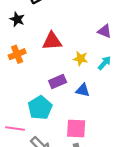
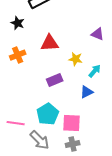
cyan arrow: (104, 63) -> (95, 71), moved
blue triangle: (83, 90) -> (87, 92), moved, turned -40
cyan pentagon: (40, 108) -> (48, 114), moved

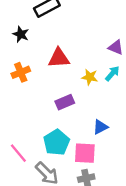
cyan arrow: (95, 71) -> (112, 73), moved
blue triangle: (87, 92) -> (100, 127), moved
pink line: (16, 123) -> (18, 153), turned 42

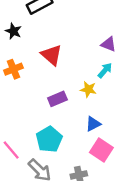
red triangle: (59, 58) -> (51, 55), turned 45
yellow star: (90, 77) -> (88, 89), moved
pink square: (85, 153) -> (101, 150), moved, turned 30

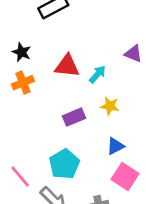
black star: (13, 31) -> (22, 52), moved
red triangle: (51, 55) -> (67, 66), turned -35
cyan arrow: (105, 70) -> (97, 74), moved

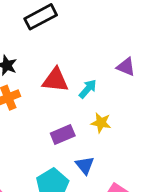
blue triangle: (115, 146) -> (85, 165), moved, turned -42

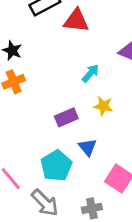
red triangle: (55, 80) -> (76, 21), moved

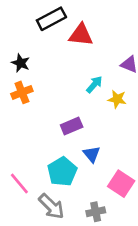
yellow star: (103, 106) -> (117, 99), moved

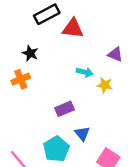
black star: (21, 63) -> (30, 53), moved
cyan arrow: (94, 84) -> (85, 72), turned 63

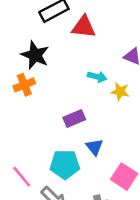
black star: (30, 53) -> (35, 55), size x1.5
cyan pentagon: (56, 149) -> (65, 164), turned 30

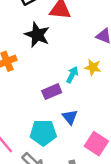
black star: (35, 55) -> (37, 35), moved
cyan arrow: (97, 77) -> (72, 75), moved, turned -77

